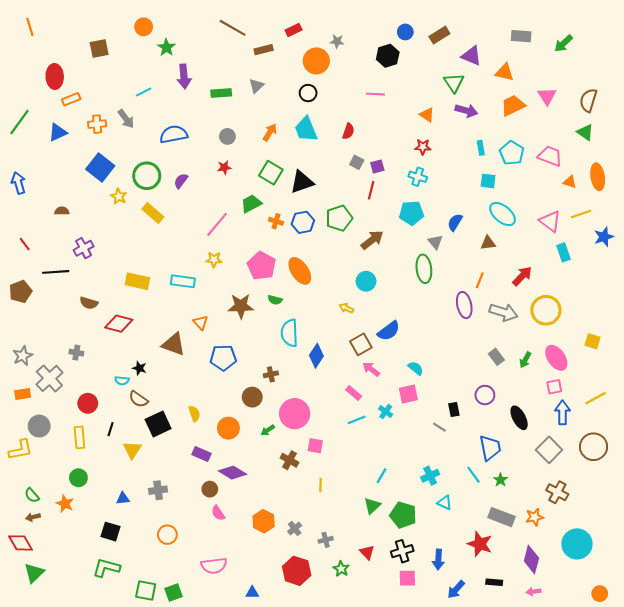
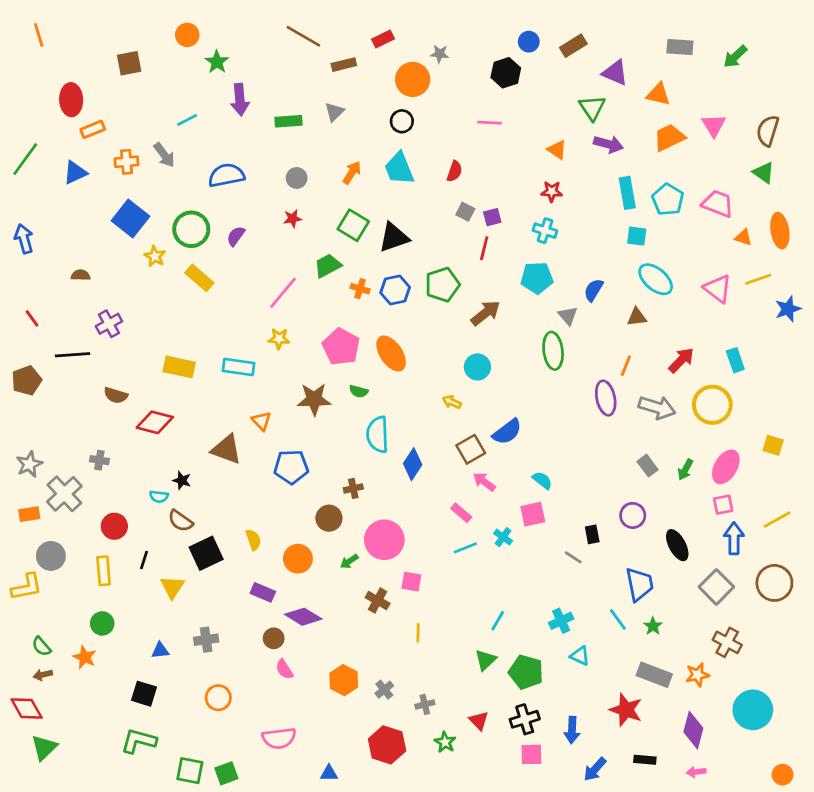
cyan rectangle: (481, 148) -> (627, 193), size x1.6
cyan rectangle: (564, 252) -> (735, 360), moved
pink ellipse: (556, 358) -> (726, 467), turned 65

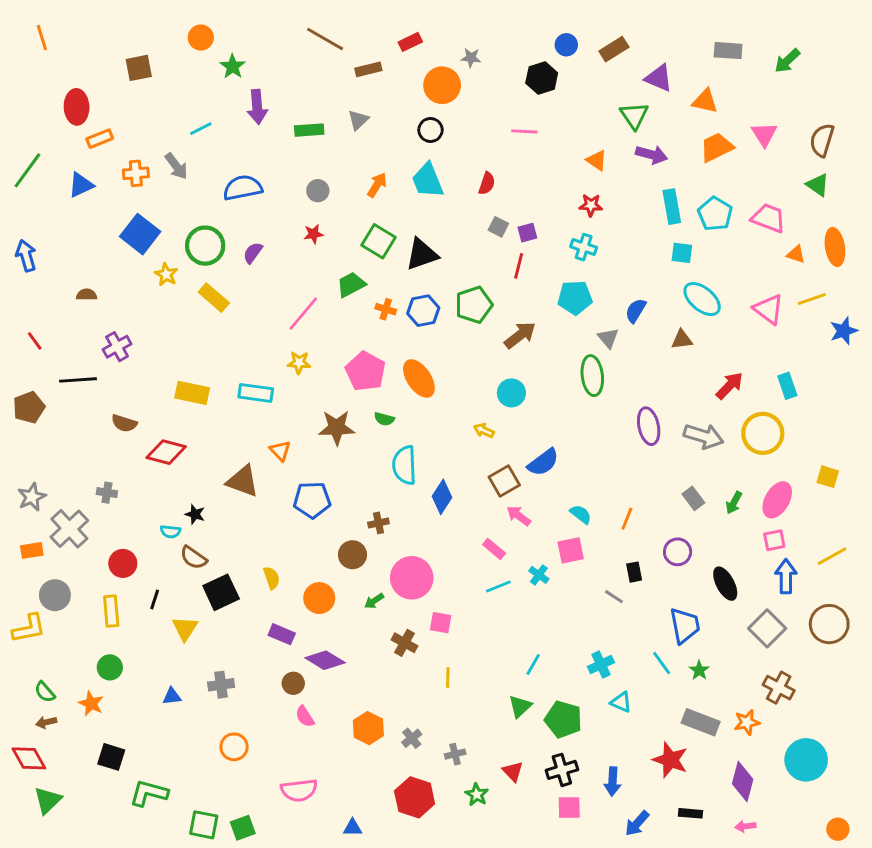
orange line: (626, 366) -> (627, 519), moved
black square: (144, 694) -> (111, 757), moved

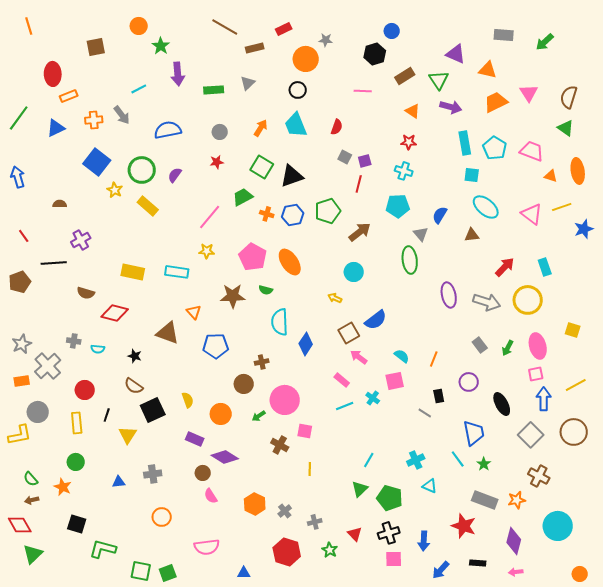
brown rectangle: (614, 49) -> (405, 76), moved
pink ellipse: (777, 500) -> (538, 346), turned -45
cyan semicircle: (170, 532) -> (98, 349), moved

